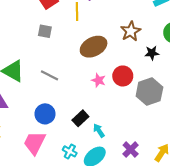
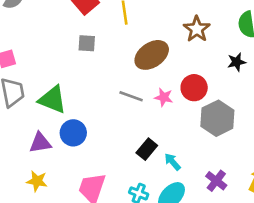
black star: (152, 53) -> (237, 62), moved
gray line: (50, 75) -> (131, 96), moved
gray hexagon: (149, 92) -> (217, 118), moved
blue circle: (45, 114) -> (73, 133), moved

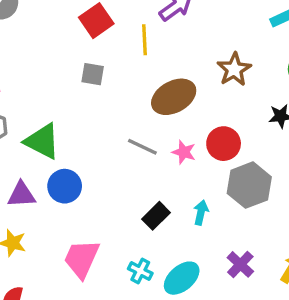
cyan arrow: (172, 162) -> (201, 213), moved, turned 48

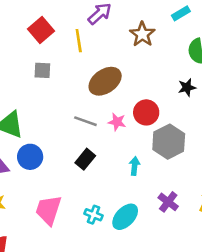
brown star: (234, 69) -> (142, 34), moved
black rectangle: (156, 216) -> (85, 159), moved

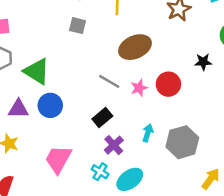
black star: (187, 87) -> (203, 62), moved
pink star: (117, 122) -> (139, 88), turned 30
gray hexagon: (169, 142) -> (182, 142), moved
purple cross: (168, 202) -> (114, 145), moved

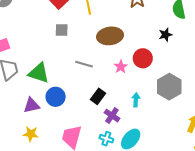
brown ellipse: (135, 47) -> (110, 36), turned 30
gray line: (109, 81) -> (84, 64), moved
gray hexagon: (182, 142) -> (169, 87), moved

